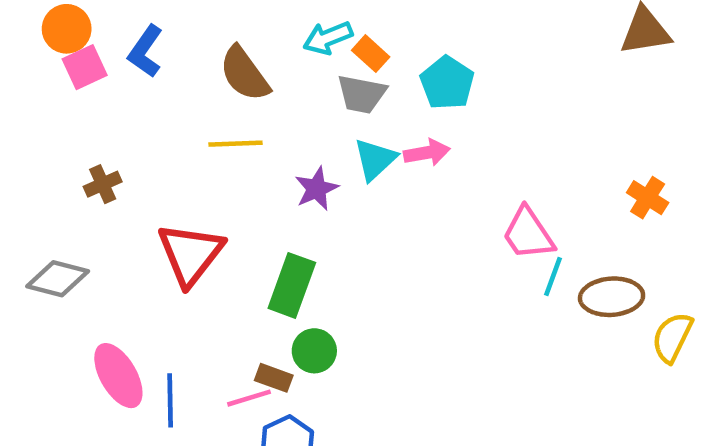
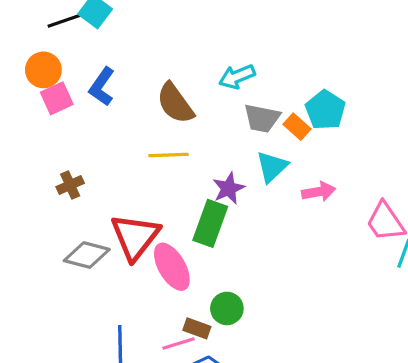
orange rectangle: (371, 54) -> (297, 127), moved
pink arrow: (427, 153) -> (319, 192), moved
gray diamond: (58, 279) -> (87, 255), moved
green rectangle: (292, 285) -> (210, 223), moved
pink ellipse: (118, 376) -> (172, 267), moved

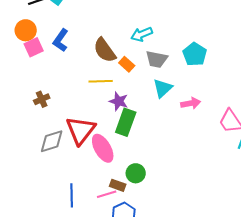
orange rectangle: (297, 127) -> (127, 64), moved
purple star: (229, 188) -> (119, 101), moved, turned -30
gray diamond: (87, 255) -> (52, 141), turned -32

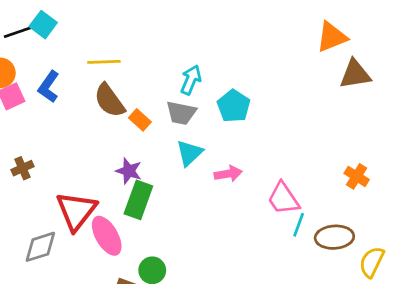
cyan arrow: (142, 34) -> (191, 80), moved, turned 135
yellow line: (101, 81) -> (104, 62), moved
gray diamond: (52, 141) -> (40, 247), moved

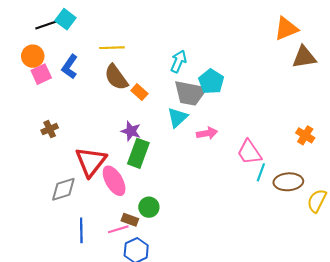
gray trapezoid: (181, 113) -> (190, 93), moved, size x1.4

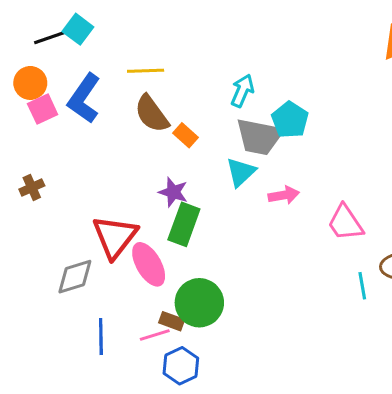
blue L-shape: (70, 67) -> (84, 98), size x1.4
brown cross: (50, 129) -> (32, 187), moved
cyan line: (261, 172) -> (362, 286), moved, turned -30
green circle: (149, 207) -> (199, 303), size x1.6

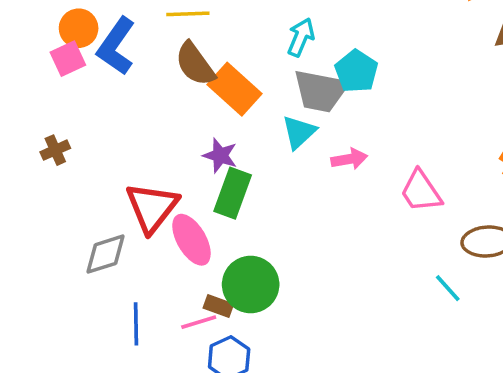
orange circle: (30, 83) -> (79, 28), moved
orange rectangle: (185, 135) -> (234, 89), size x1.8
cyan line: (362, 286) -> (448, 288), moved, turned -32

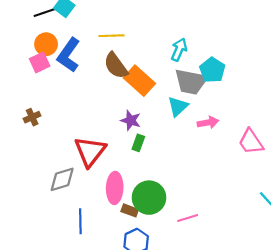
green rectangle: (233, 193) -> (138, 143), size x0.6
pink ellipse: (191, 240) -> (115, 188), moved, turned 32
pink line: (199, 322) -> (188, 218), moved

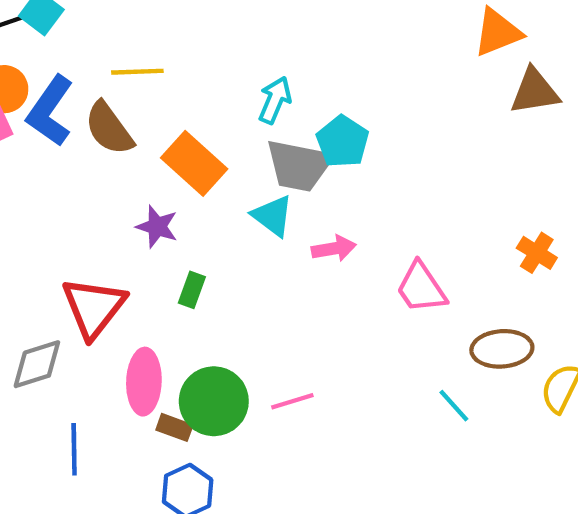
brown semicircle: (116, 66) -> (109, 128), moved
cyan triangle: (178, 106) -> (273, 216), turned -40
purple star: (131, 120) -> (157, 227), moved
pink line: (188, 218) -> (292, 401), moved

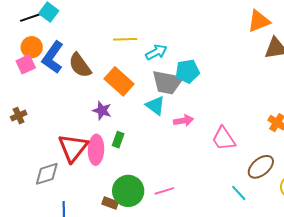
yellow line: (137, 72) -> (125, 39), moved
cyan arrow: (275, 100) -> (156, 52), turned 40
cyan pentagon: (343, 142) -> (187, 71), turned 30
brown ellipse: (502, 349) -> (261, 167), turned -36
pink ellipse: (144, 382) -> (96, 150), moved

